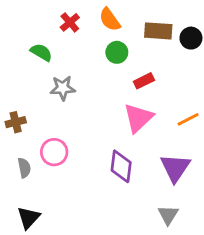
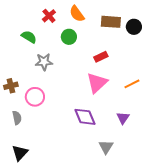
green circle: (117, 52) -> (69, 37), moved
pink circle: (54, 152) -> (35, 97), moved
purple diamond: (121, 166) -> (85, 117), turned -30
purple triangle: (175, 168) -> (123, 118), size x0.6
gray triangle: (168, 215) -> (106, 147), moved

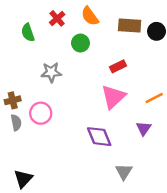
green semicircle: (29, 37) -> (28, 33), moved, turned -140
gray semicircle: (17, 118) -> (16, 123), moved
purple triangle: (123, 118) -> (144, 128), moved

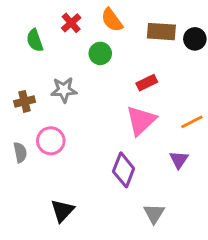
brown cross: (13, 100) -> (25, 101), moved
purple diamond: (99, 137) -> (124, 170), turned 44
black triangle: (23, 179) -> (62, 211), moved

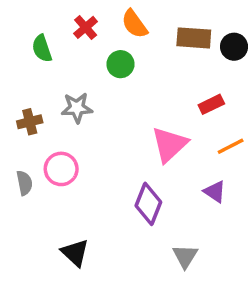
red rectangle: (147, 83) -> (211, 104), moved
purple triangle: (179, 160) -> (215, 192), turned -30
black triangle: (62, 211) -> (75, 253), turned -30

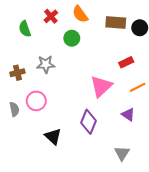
black triangle: (75, 253) -> (53, 136), moved
gray triangle: (185, 256) -> (122, 153), moved

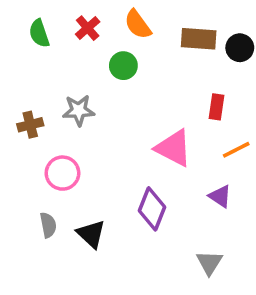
green semicircle: (25, 29) -> (39, 33), moved
red rectangle: (126, 62) -> (217, 107), turned -56
pink triangle: (101, 86) -> (174, 148), turned -50
gray semicircle: (14, 109) -> (48, 225), moved

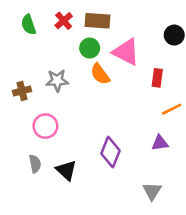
orange semicircle: (138, 24) -> (100, 74), moved
brown rectangle: (199, 39) -> (97, 21), moved
pink triangle: (174, 148) -> (126, 52), moved
purple triangle: (220, 196) -> (160, 143), turned -42

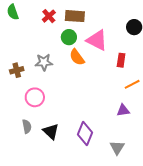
green semicircle: (29, 25) -> (13, 12), moved
purple diamond: (110, 152) -> (85, 133), moved

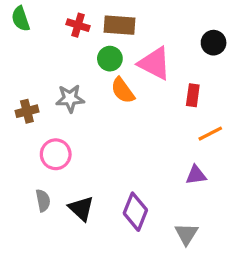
red cross: (49, 16) -> (78, 25), turned -32

